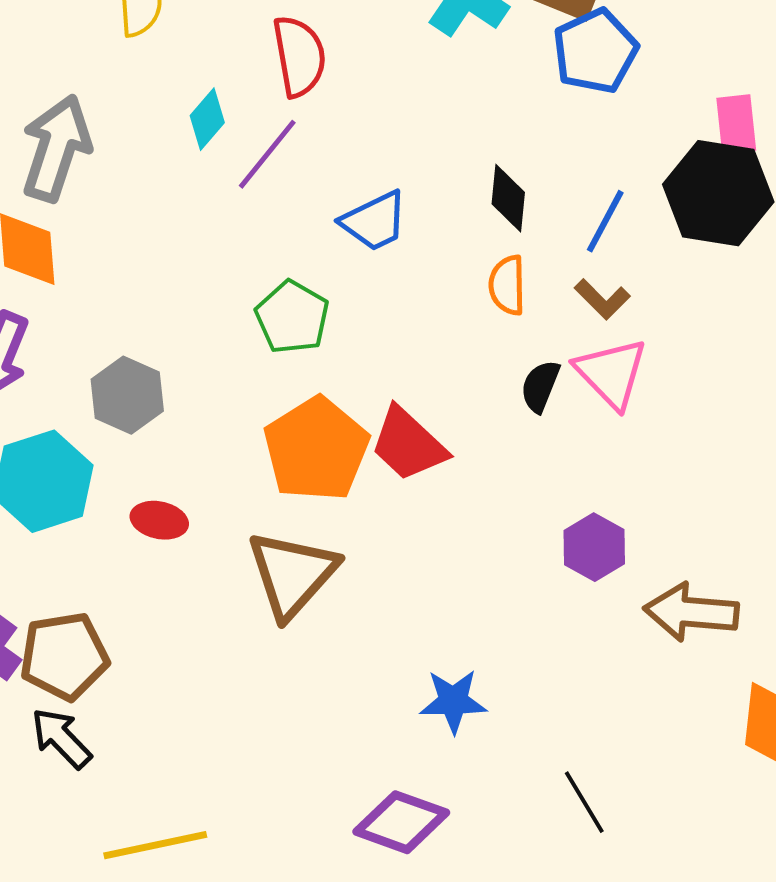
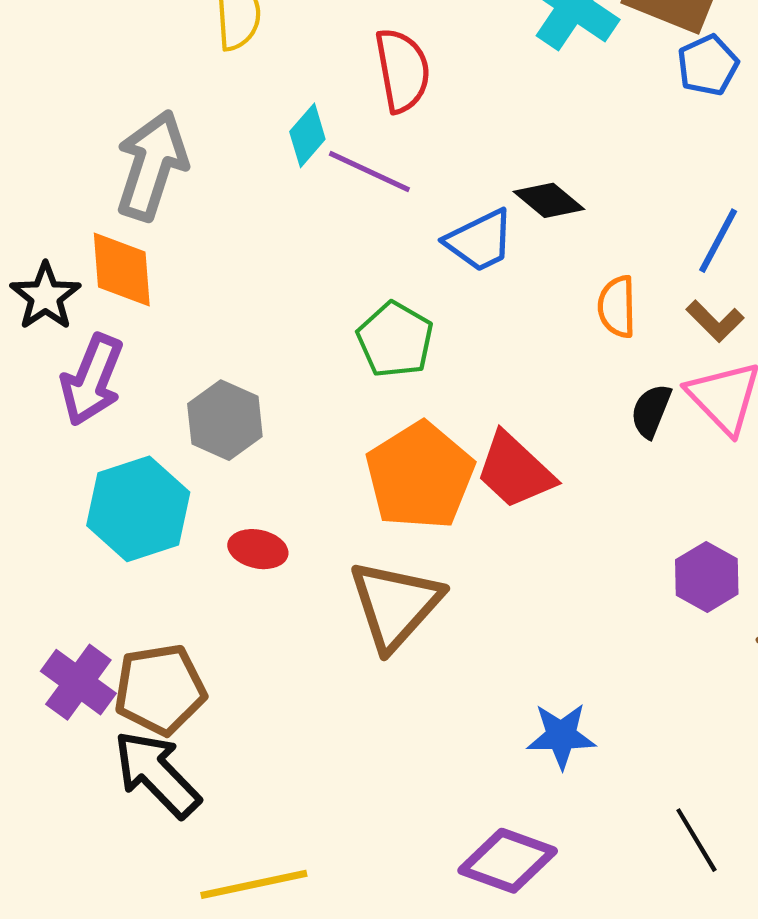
blue pentagon: (595, 51) -> (708, 65), size x0.7
purple line: (267, 154) -> (369, 171), turned 76
black diamond: (508, 198) -> (549, 200), moved, turned -56
black arrow: (61, 738) -> (157, 774), size x1.4

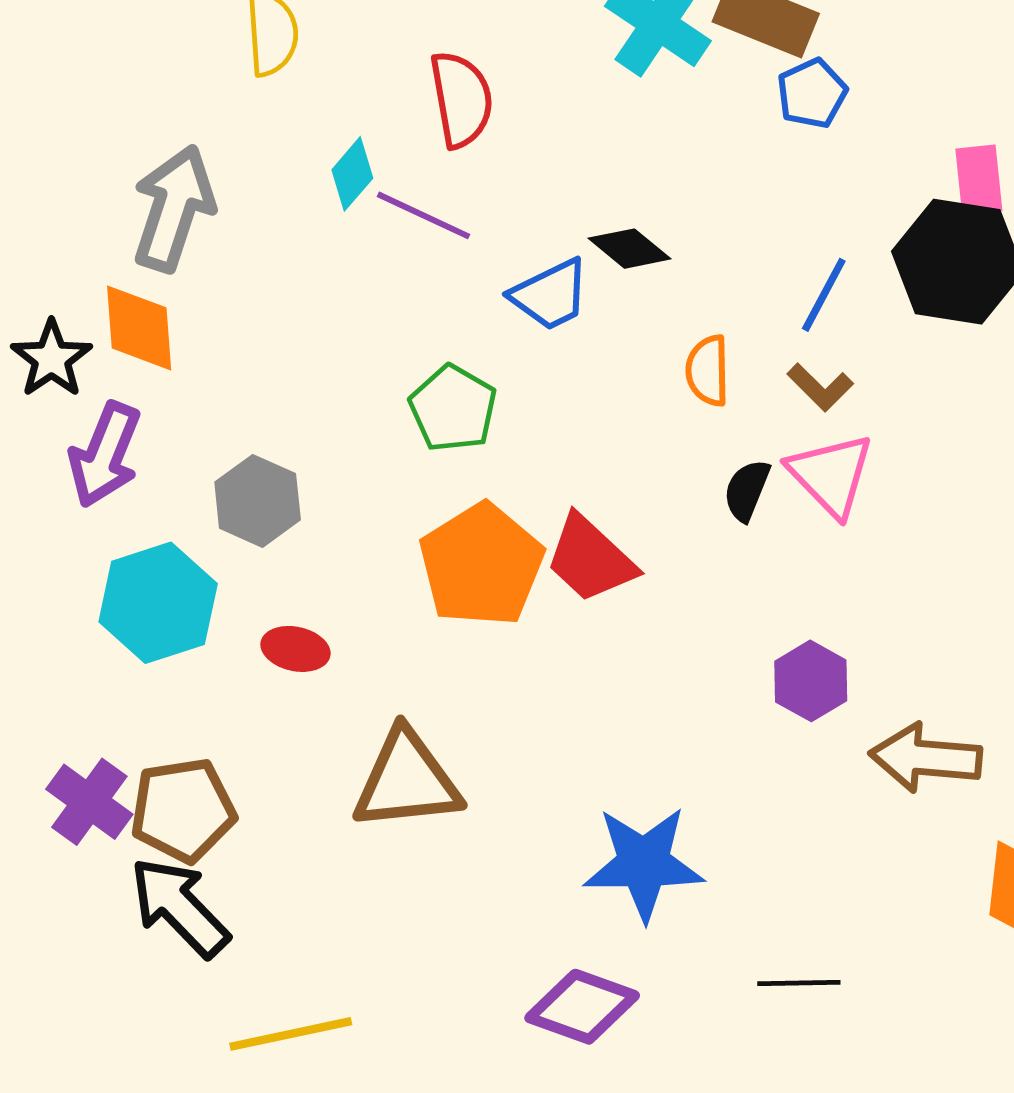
brown triangle: (395, 605) -> (407, 780), moved, turned 42
blue star: (561, 736) -> (644, 863), size x1.5
black line: (696, 840) -> (799, 983), turned -60

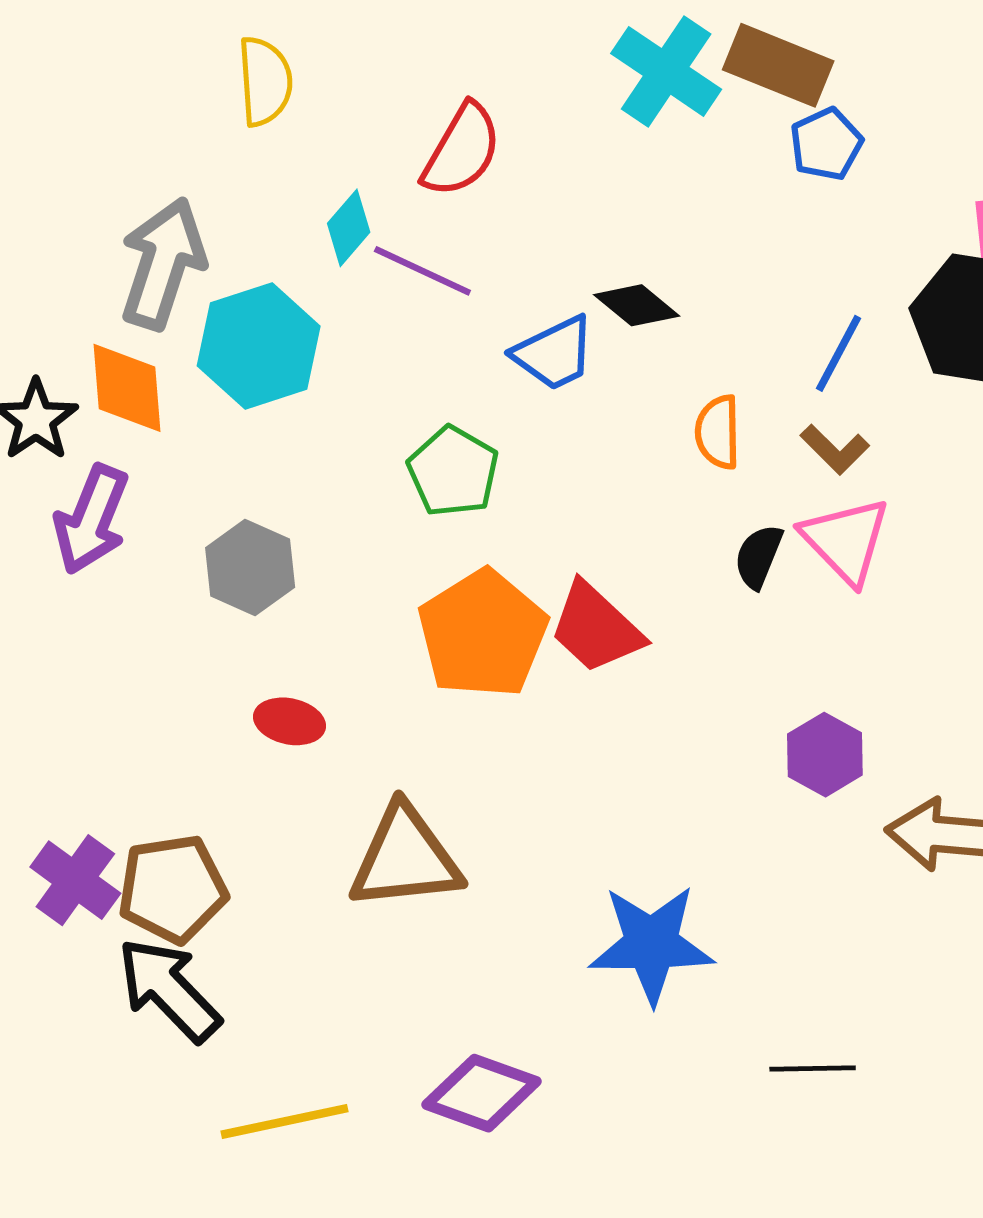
red semicircle: (461, 99) -> (462, 150), turned 40
cyan hexagon: (158, 603) -> (259, 346), moved
purple diamond: (582, 1007) -> (481, 1093), moved

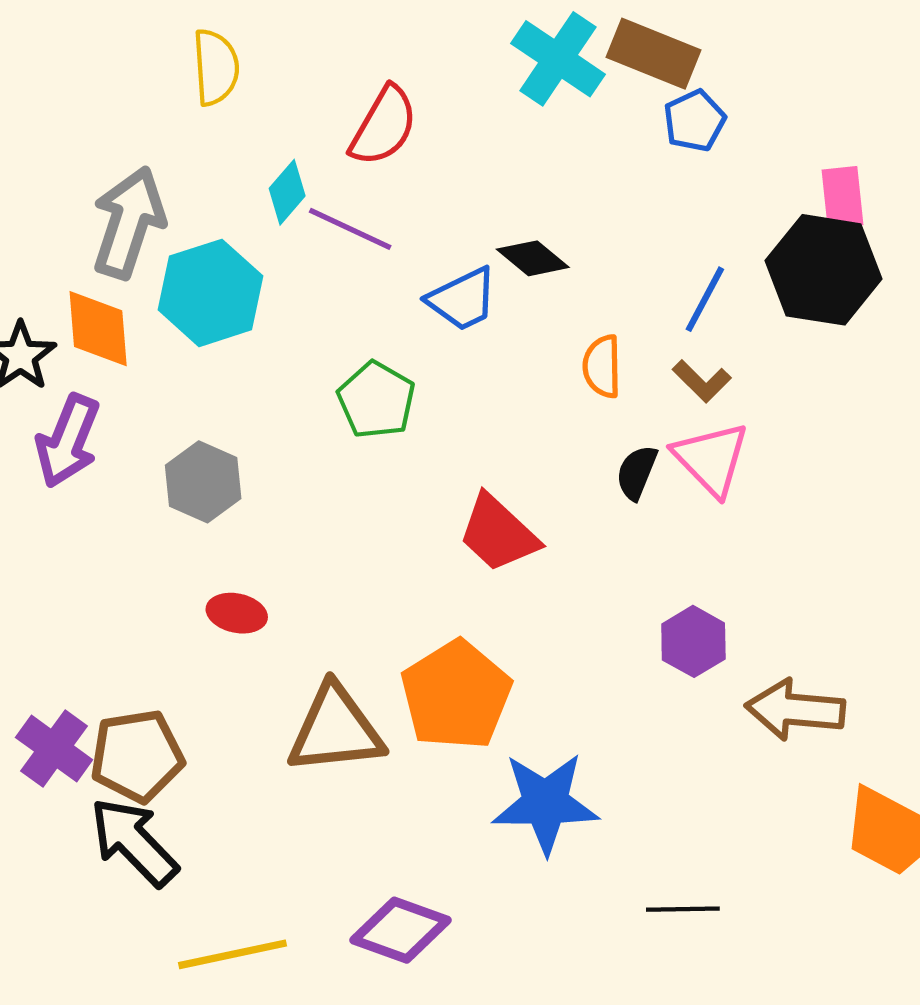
orange pentagon: (483, 634) -> (456, 695), moved

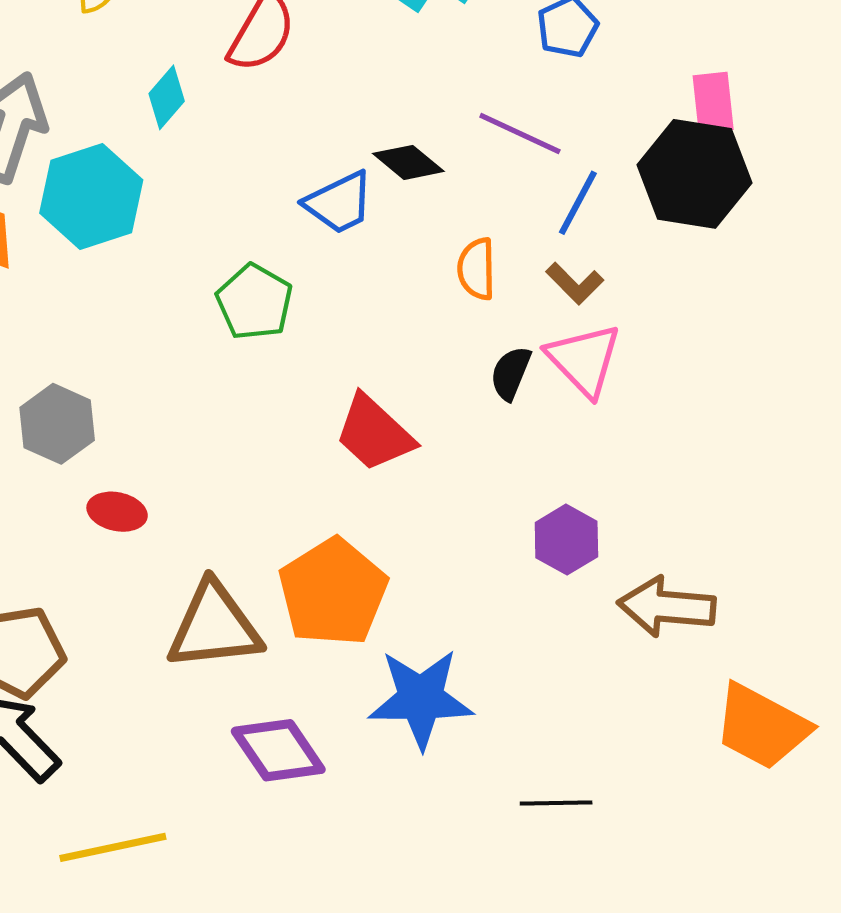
purple line: (350, 229) -> (520, 134), moved
gray hexagon: (203, 482) -> (57, 424), moved
purple diamond: (400, 930) -> (278, 750), moved, turned 36

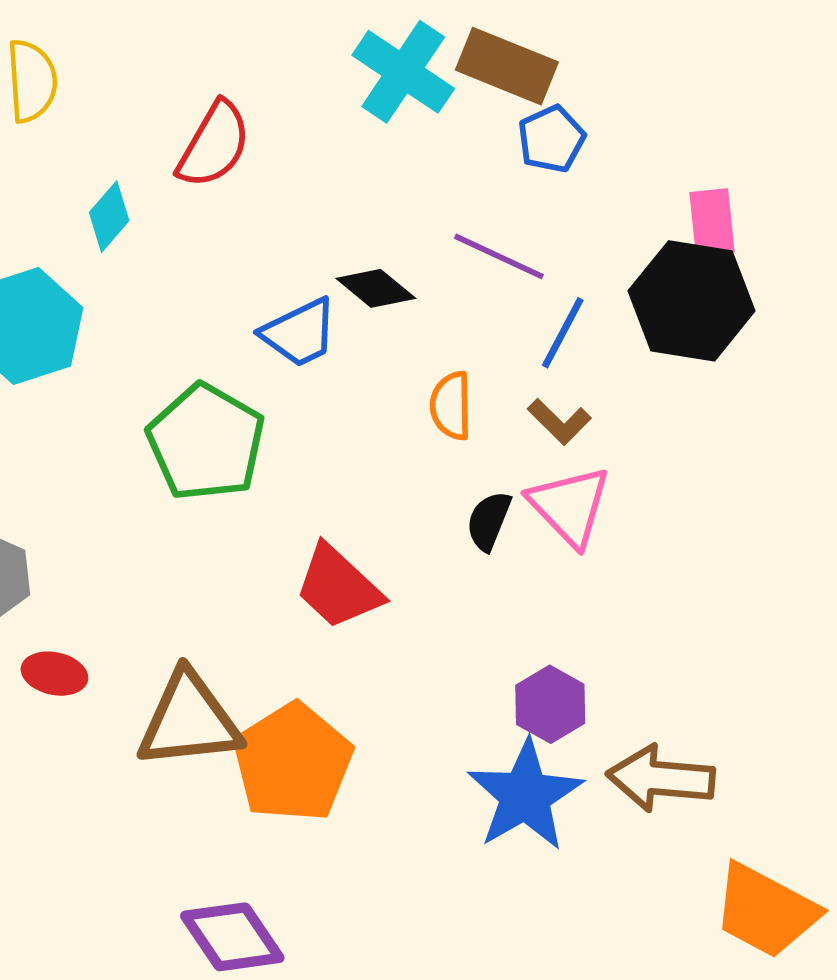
green pentagon: (254, 302) -> (206, 442), size x1.4
brown triangle: (214, 626) -> (189, 720), moved
blue star: (421, 699) -> (525, 796), moved, turned -30

